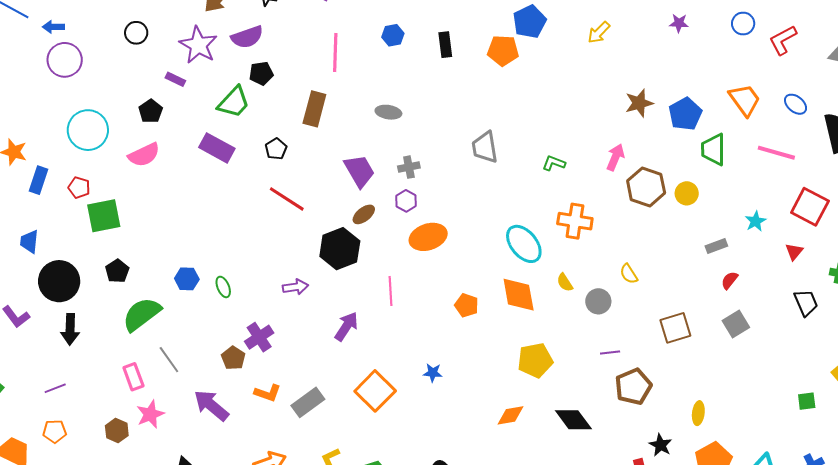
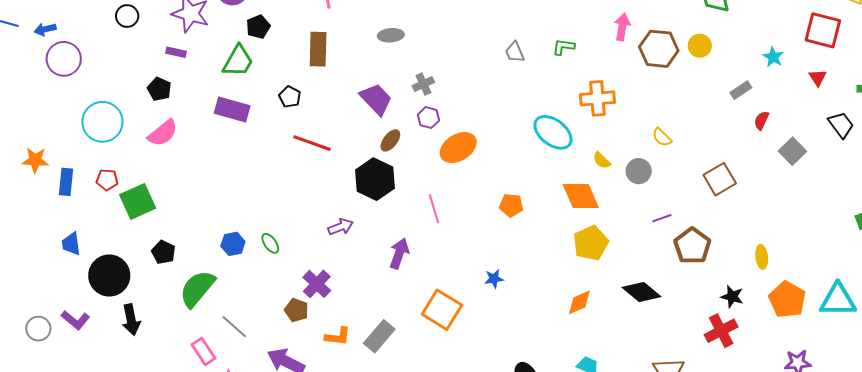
gray trapezoid: (485, 147) -> (515, 52), moved, size x0.7
orange diamond: (519, 295) -> (581, 196), moved
gray square: (736, 324) -> (792, 151), moved

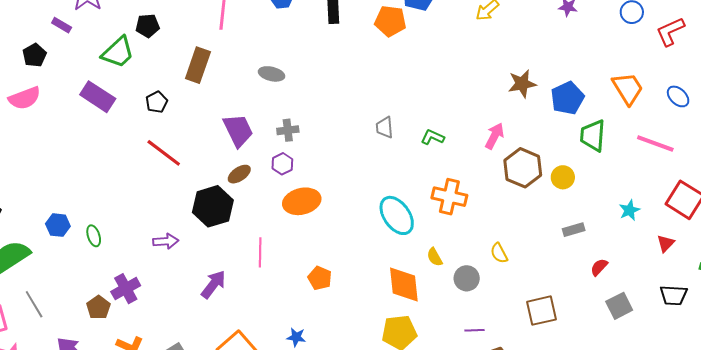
gray rectangle: (741, 90) -> (574, 230), moved
black trapezoid: (841, 125) -> (674, 295), turned 112
orange pentagon: (511, 205) -> (320, 278), moved

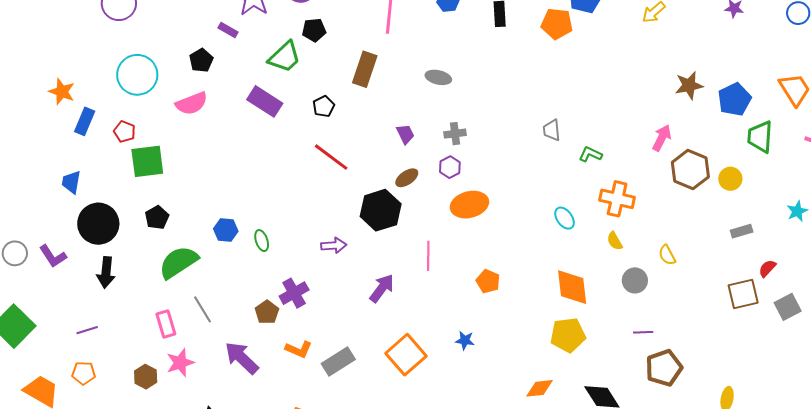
purple trapezoid: (238, 130) -> (405, 134), size x0.6
green L-shape: (433, 137) -> (590, 154), moved
cyan ellipse: (397, 215) -> (565, 218), size x0.6
yellow semicircle: (435, 257) -> (615, 241), moved
brown square: (541, 311) -> (743, 294), moved

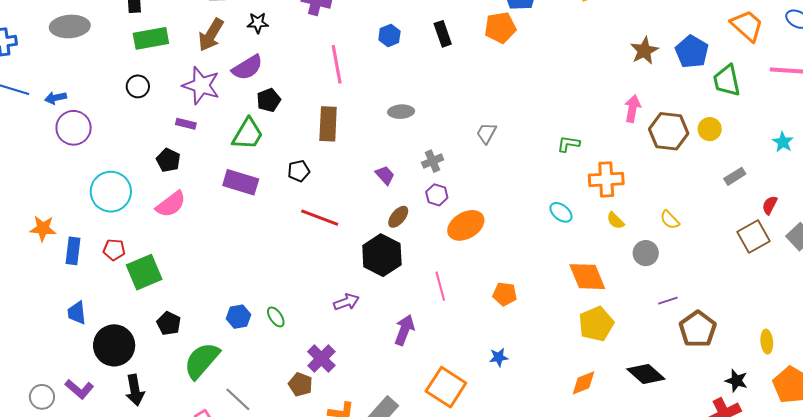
black pentagon: (324, 106) -> (299, 171), turned 30
gray trapezoid: (552, 130) -> (486, 133), moved, turned 50

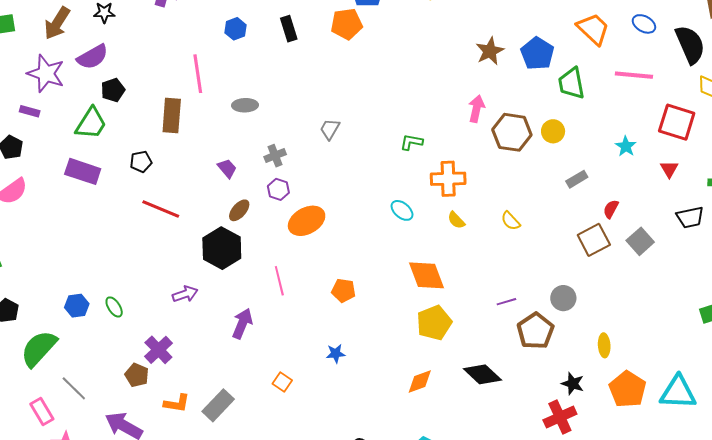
pink line: (337, 64) -> (198, 74), moved
gray circle: (646, 253) -> (563, 298), moved
orange square: (446, 387) -> (282, 382), size x0.5

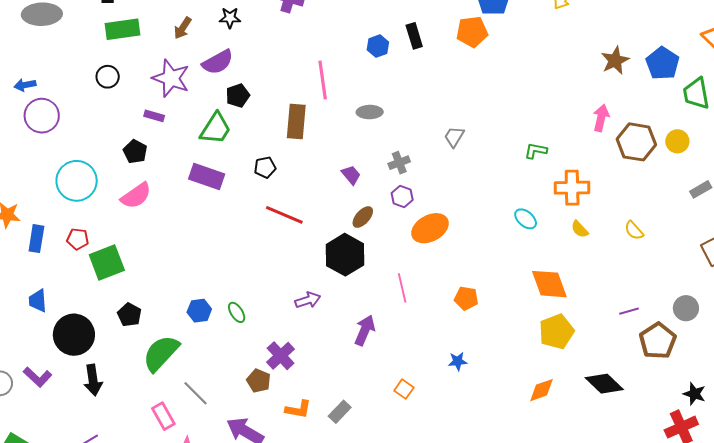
brown arrow: (57, 23) -> (183, 28), size x0.7
blue hexagon: (235, 29) -> (378, 46), moved
gray rectangle: (218, 405) -> (340, 412), size x0.7

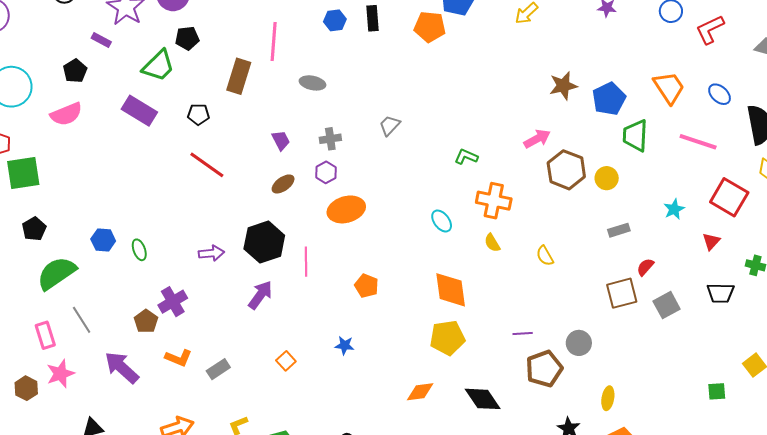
pink arrow: (601, 118) -> (537, 139), turned 36
black hexagon: (345, 255) -> (264, 242), moved

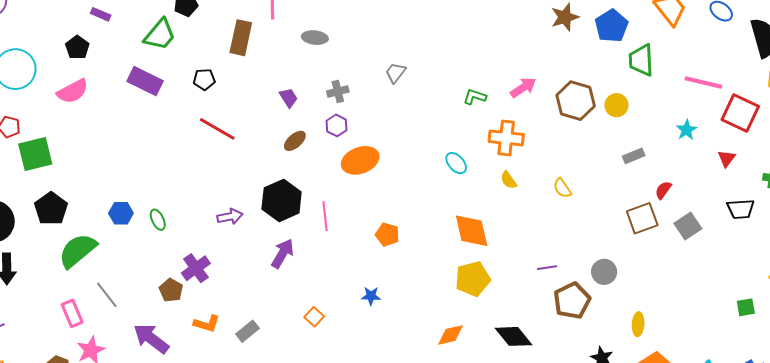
pink arrow: (537, 139) -> (523, 88), moved
pink line: (698, 142) -> (703, 83), moved
black pentagon: (34, 229) -> (51, 209), size x1.4

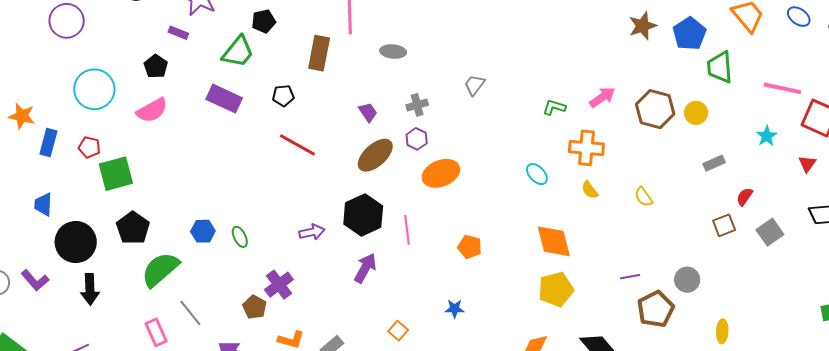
brown ellipse: (295, 141) -> (375, 155), size x1.6
brown square: (642, 218) -> (724, 225), size x0.7

